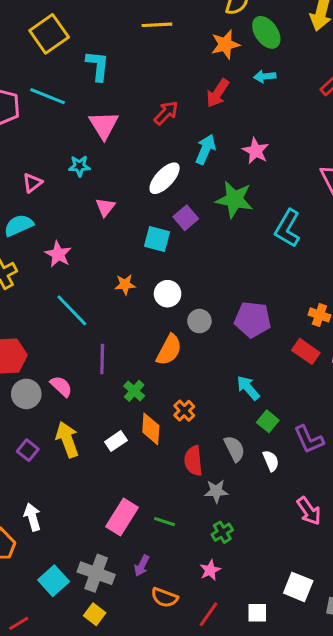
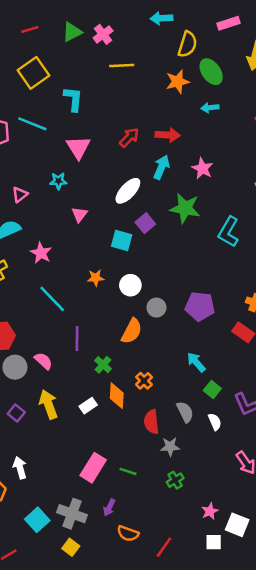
red arrow: (218, 93) -> (168, 135), moved, turned -120
pink star: (210, 570) -> (210, 511), moved
white square: (257, 613) -> (214, 542), moved

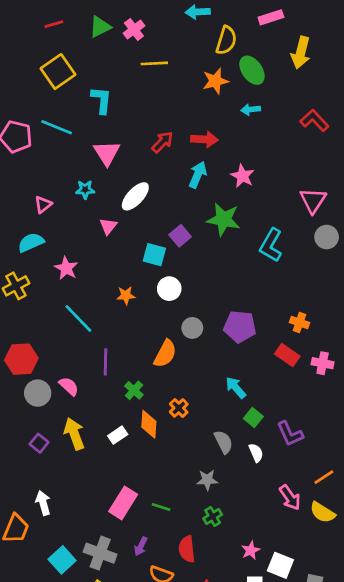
white ellipse: (128, 191) -> (135, 196), moved
white circle: (130, 285) -> (169, 289), moved
red semicircle: (151, 422) -> (187, 549), moved

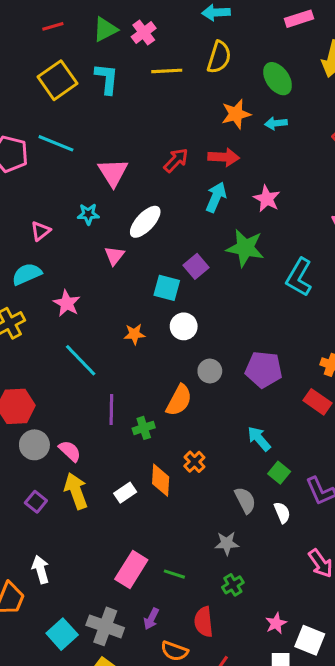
yellow semicircle: (226, 40) -> (219, 57), moved
orange star: (215, 81) -> (236, 114), moved
cyan L-shape: (101, 100) -> (107, 79), moved
pink semicircle: (69, 386) -> (70, 451), moved
green cross: (134, 390) -> (144, 428), moved, turned 30

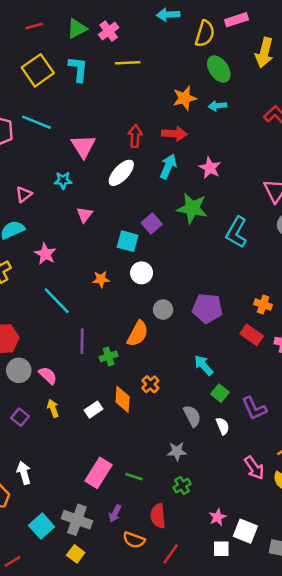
yellow semicircle: (219, 57) -> (205, 34), moved
red arrow: (176, 160) -> (135, 136), turned -40
white ellipse: (145, 222) -> (121, 173), moved
yellow arrow: (76, 491) -> (53, 408), size x0.6

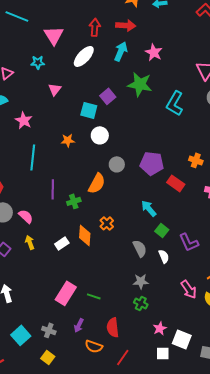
cyan line: (57, 301) -> (33, 157), turned 50
red rectangle: (252, 335) -> (176, 183), moved
gray star: (177, 451) -> (141, 281), moved
green cross: (182, 486) -> (141, 303), moved, turned -32
gray cross: (77, 520) -> (49, 330), size x0.6

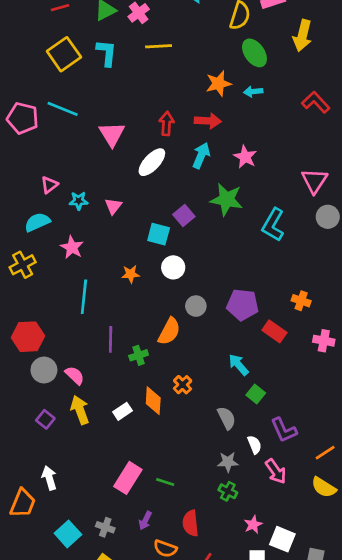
cyan star: (38, 62) -> (79, 201), moved
yellow arrow: (30, 242) -> (80, 410), size x1.5
purple L-shape: (189, 242) -> (284, 430), moved
white semicircle: (164, 256) -> (254, 445), moved
pink arrow: (189, 289) -> (276, 471), moved

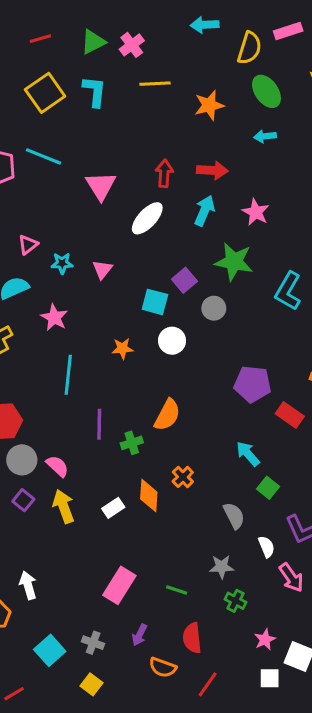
orange star: (219, 84) -> (209, 105), moved
gray circle: (196, 306) -> (214, 308), moved
purple square: (45, 419) -> (23, 500), moved
gray star: (228, 462) -> (222, 567), moved
green line: (165, 482) -> (177, 590), moved

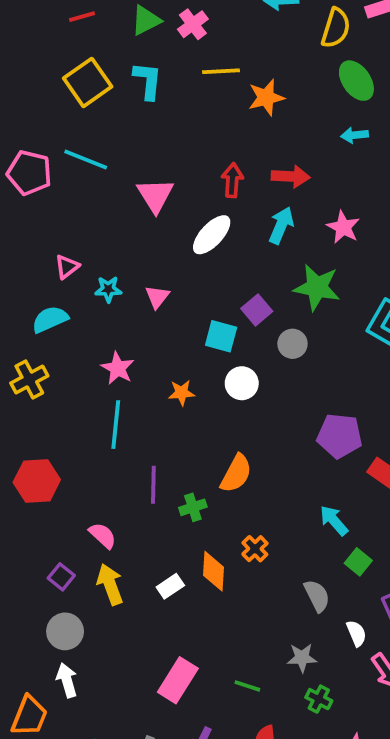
orange star: (209, 105) -> (266, 97), moved
pink star: (54, 317) -> (118, 368), moved
gray circle: (22, 460) -> (65, 631), moved

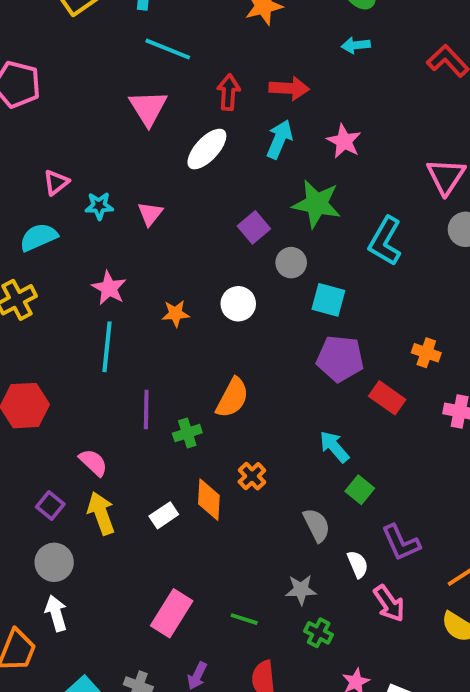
cyan line: (86, 160) -> (168, 49), moved
cyan square: (221, 336) -> (328, 300), moved

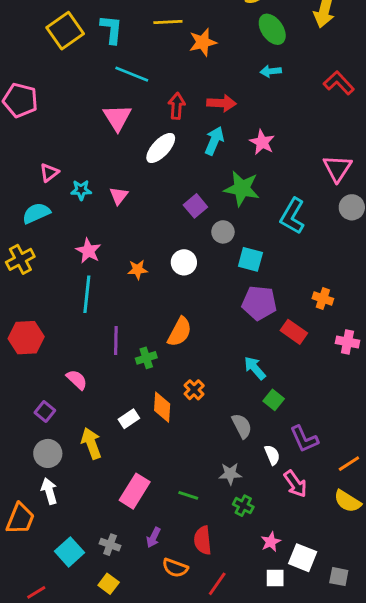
yellow arrow: (101, 513) -> (91, 443), moved

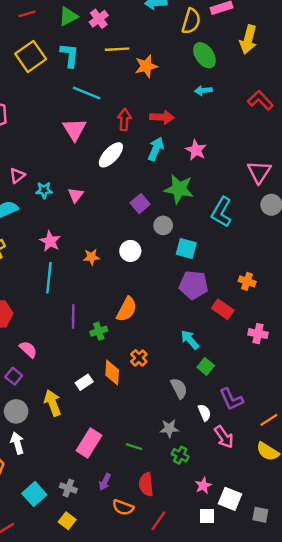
pink cross: (347, 342) -> (258, 334), moved
pink semicircle: (77, 380) -> (28, 349), moved

